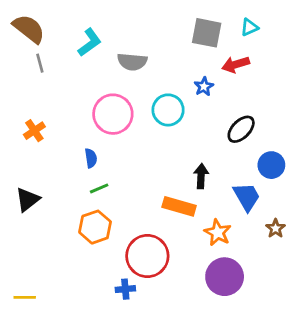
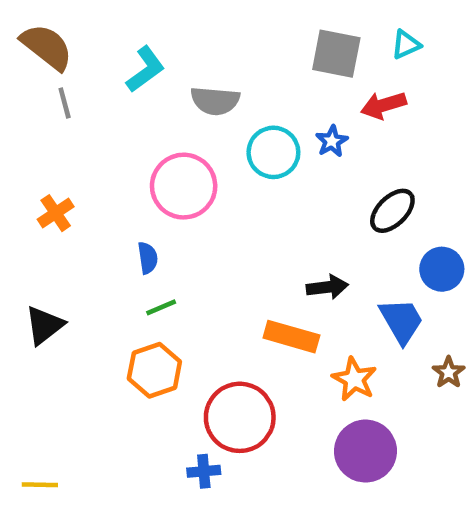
cyan circle: (168, 110) -> (273, 152), moved
black arrow: (201, 176) -> (327, 287), turned 80

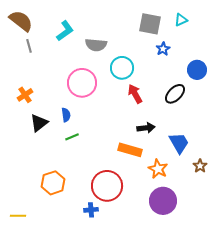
red arrow: (383, 105) -> (135, 94), moved, turned 78
blue star: (332, 141) -> (163, 49), moved
blue circle: (442, 269) -> (197, 70), moved
black triangle: (44, 325) -> (39, 123), moved
orange hexagon: (154, 370) -> (53, 183), moved

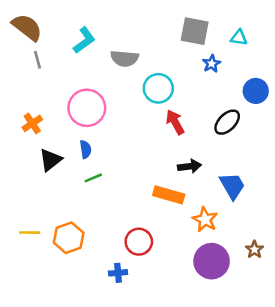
cyan triangle: (181, 20) -> (239, 38), moved, turned 32
pink circle: (82, 83) -> (87, 108), moved
brown star: (200, 166) -> (254, 249), moved
red circle: (107, 186) -> (139, 242), size x0.7
yellow line: (18, 216) -> (30, 233), moved

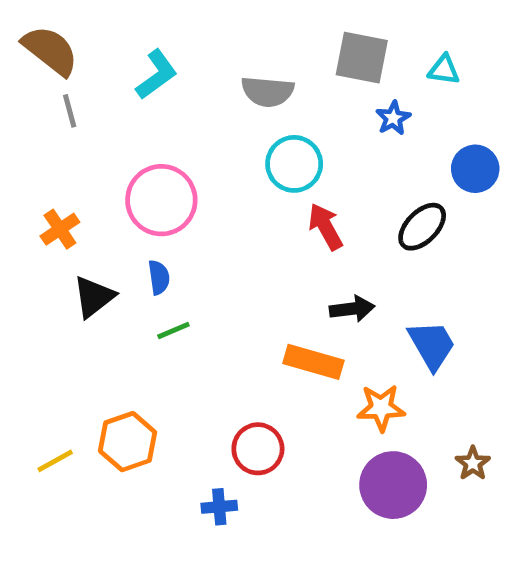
gray semicircle: (125, 58) -> (268, 91), moved
orange star: (205, 220) -> (381, 408), turned -30
yellow line: (30, 233) -> (55, 461), moved, turned -30

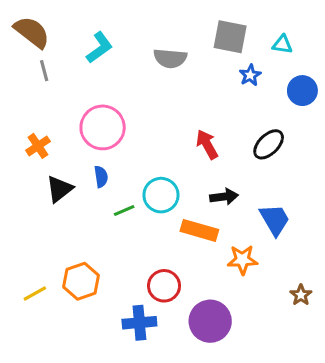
cyan circle: (294, 164) -> (161, 195), moved
blue circle: (475, 169) -> (302, 91), moved
green line: (173, 331) -> (124, 210), moved
purple circle: (393, 485) -> (210, 321), moved
blue cross: (219, 507) -> (139, 323), size x1.5

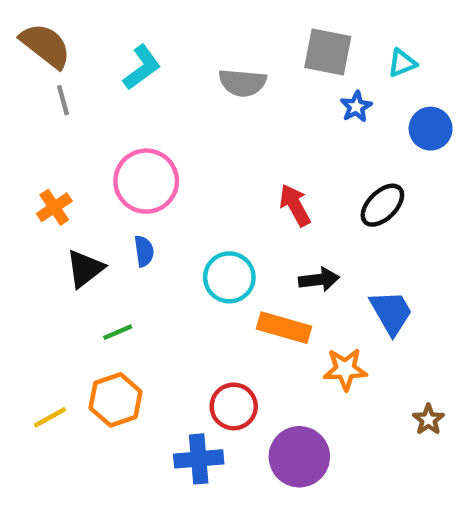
cyan triangle: (282, 44) -> (402, 63), turned -30
green line: (124, 210) -> (118, 332), moved

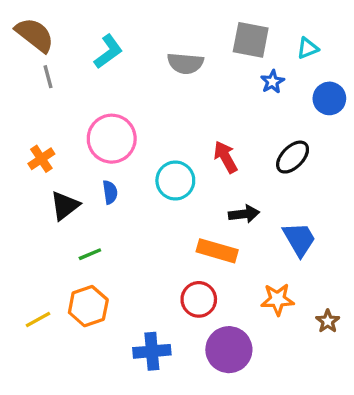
cyan circle: (229, 277) -> (175, 181), moved
orange star: (345, 369) -> (277, 299), moved
red circle: (234, 406) -> (199, 299), moved

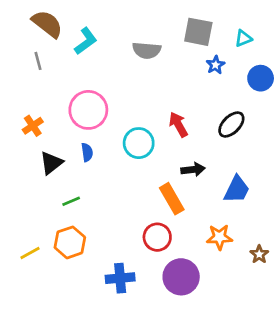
brown semicircle: (35, 35) -> (47, 24), moved
blue trapezoid: (299, 239) -> (237, 189), turned 56
orange rectangle: (217, 251) -> (172, 199), turned 44

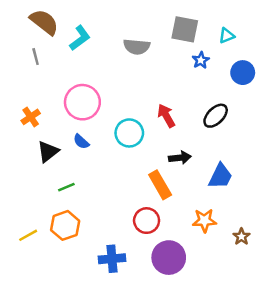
blue semicircle: (87, 152) -> (81, 142), turned 140

